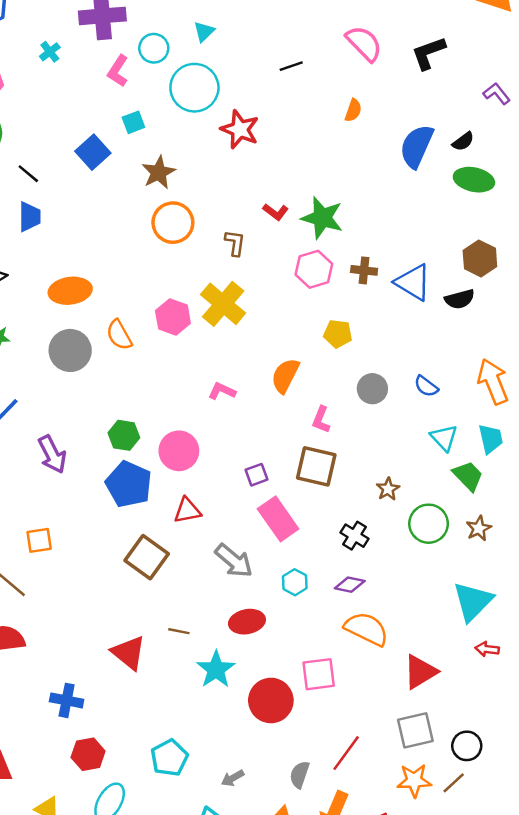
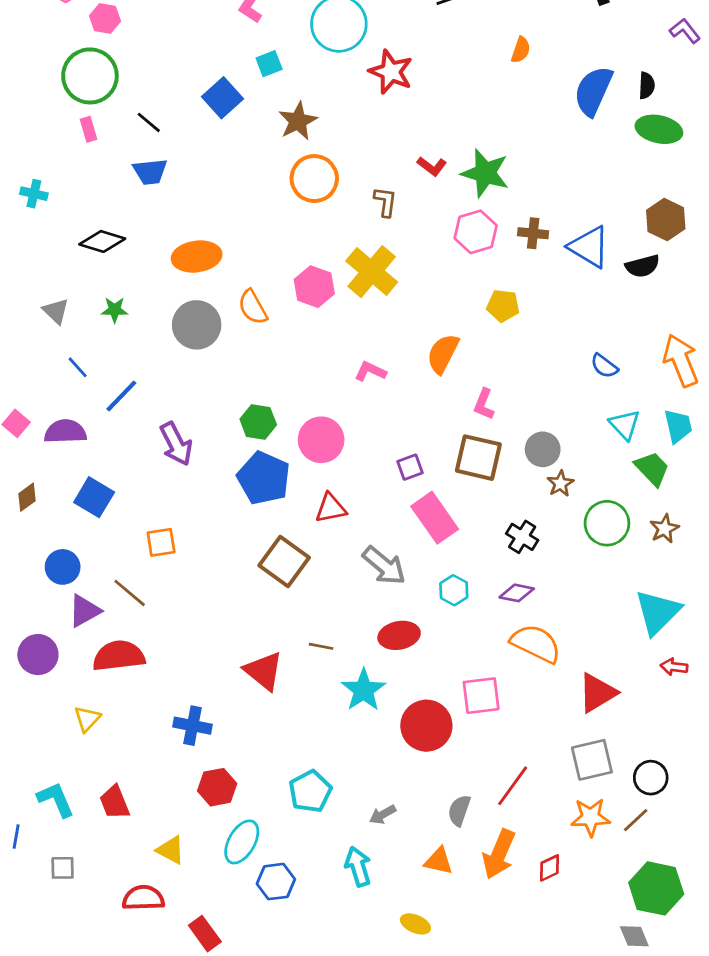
black semicircle: (463, 141) -> (647, 86), turned -50
blue trapezoid: (30, 217) -> (150, 172), turned 84
gray circle: (372, 389) -> (543, 449), moved

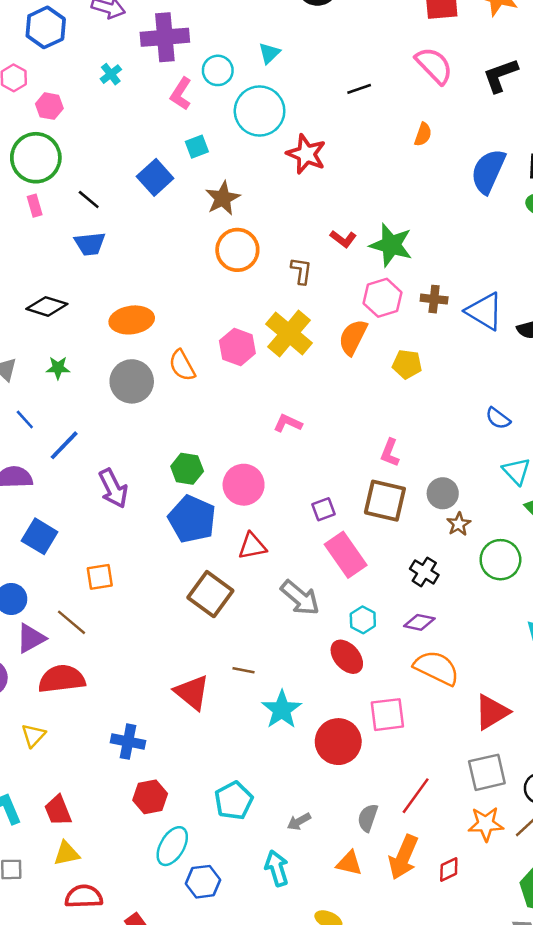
orange semicircle: (443, 354) -> (353, 337), moved
red ellipse: (399, 635) -> (347, 657), moved, turned 60
yellow triangle: (171, 850) -> (67, 853), moved, turned -40

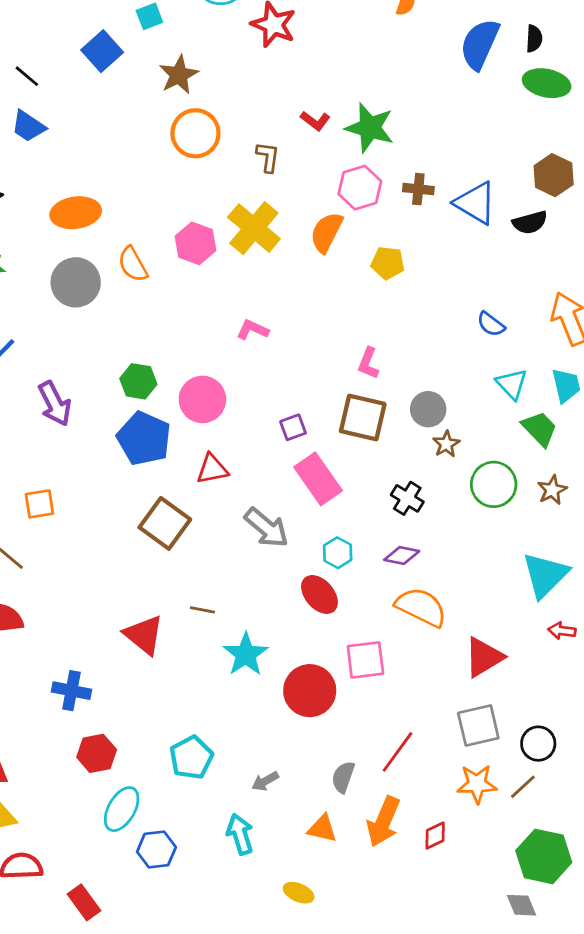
blue trapezoid: (90, 244) -> (28, 126), turned 40

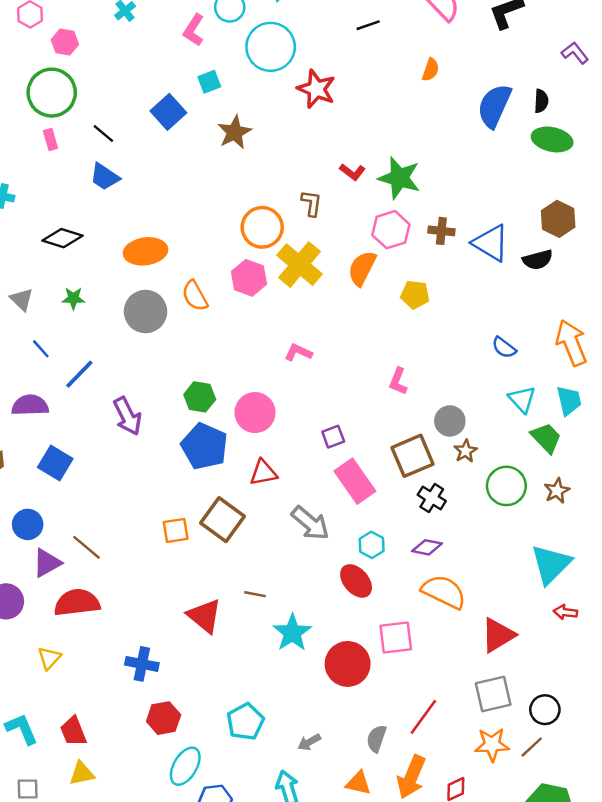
orange circle: (195, 133) -> (262, 227), moved
brown square: (363, 418) -> (413, 456), moved, turned -36
orange square: (39, 504) -> (176, 530), moved

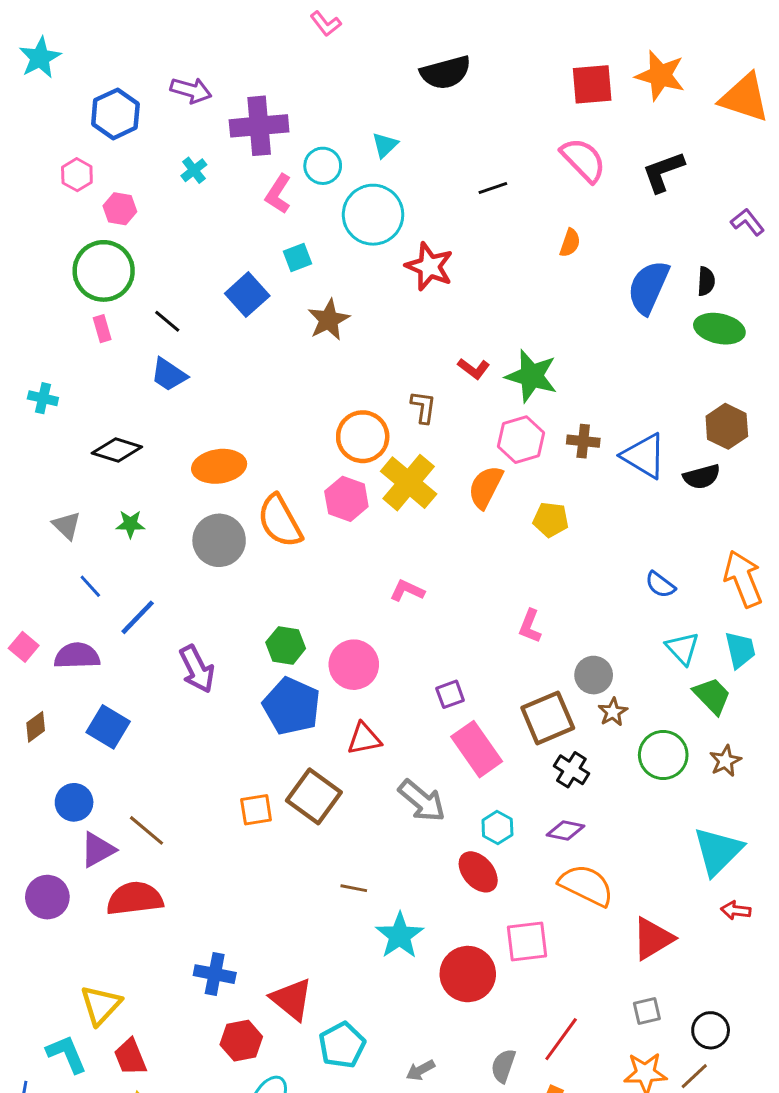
orange semicircle: (195, 296) -> (280, 521), size x1.4
red triangle: (204, 616) -> (292, 999), moved
yellow triangle: (49, 658) -> (101, 1005), moved, size x1.4
gray square: (493, 694) -> (647, 1011), size x0.6

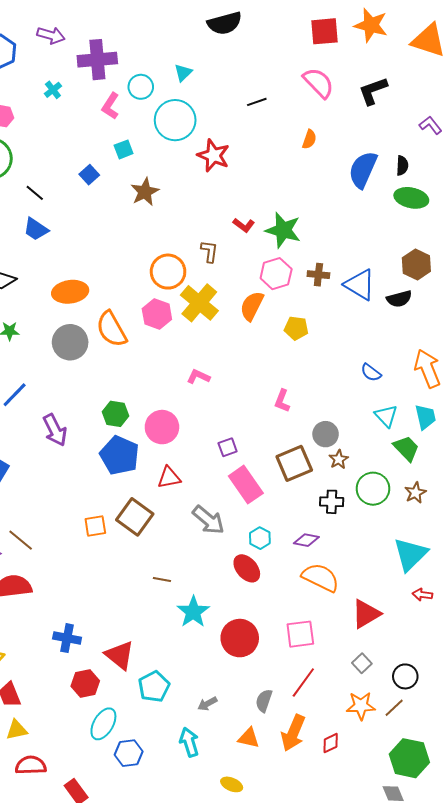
blue square: (247, 295) -> (89, 175), size x0.7
black cross: (571, 770) -> (332, 502), moved, turned -30
pink square: (527, 941) -> (300, 634), moved
gray square: (647, 1011) -> (362, 663), turned -30

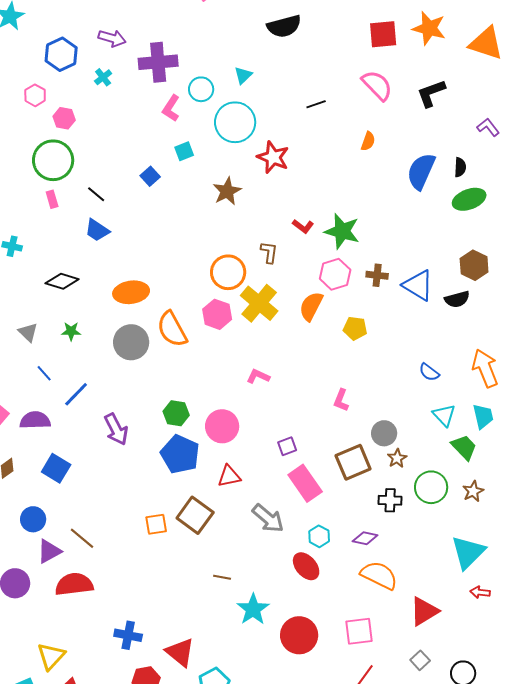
cyan cross: (53, 90) -> (103, 77), moved
brown star: (145, 192) -> (227, 191), moved
green ellipse: (411, 198) -> (469, 199), turned -32

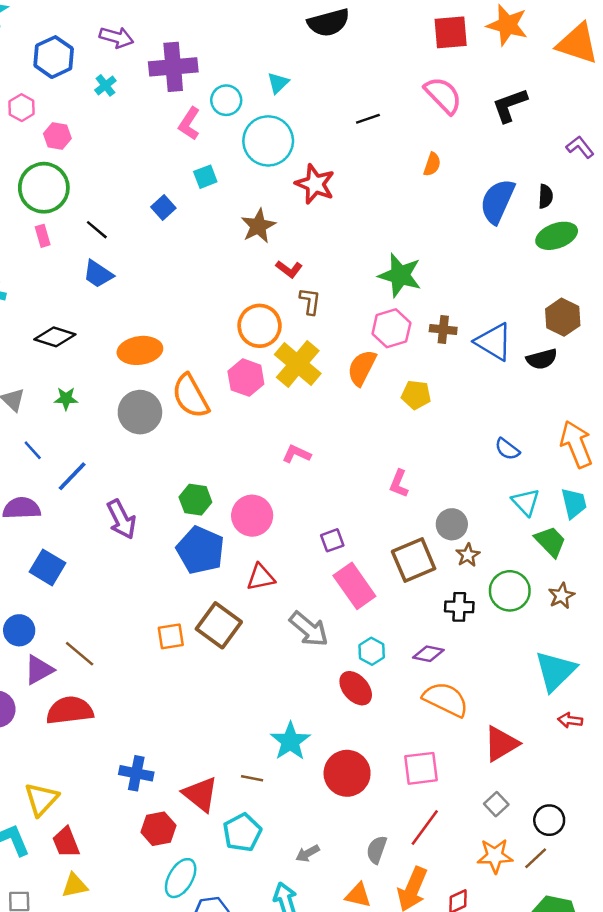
red L-shape: (303, 226) -> (289, 269), moved
brown line: (222, 577) -> (252, 778), moved

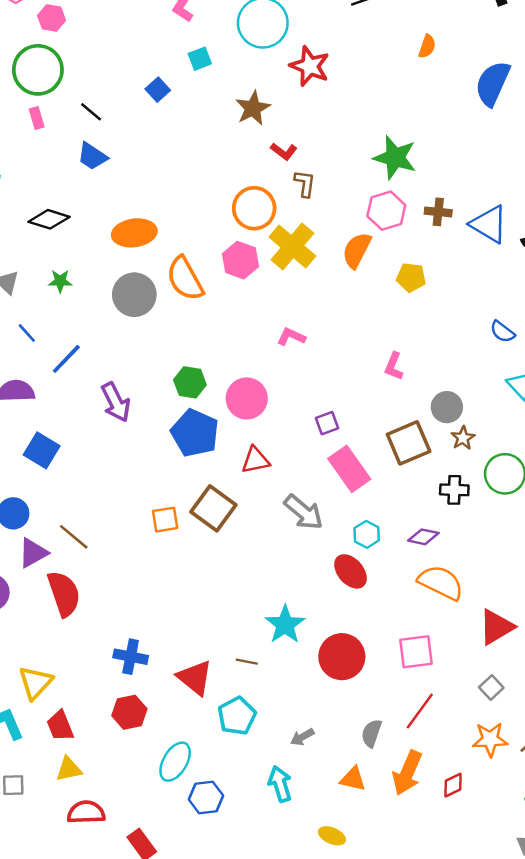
red semicircle: (70, 710) -> (64, 594), turned 78
red hexagon: (158, 829) -> (129, 712), moved

